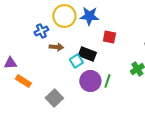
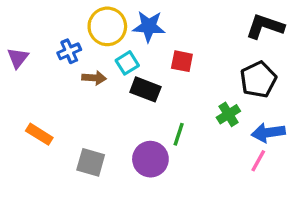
cyan square: (76, 61) -> (127, 63), moved
purple triangle: (10, 63) -> (18, 58), moved, turned -48
purple circle: (90, 81) -> (150, 159), moved
gray square: (54, 98) -> (91, 162), turned -30

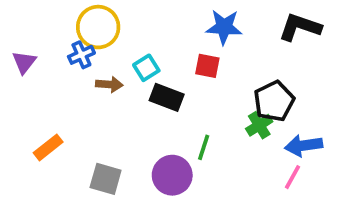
yellow circle: (107, 26) -> (98, 27), moved
blue star: (149, 26) -> (224, 27), moved
black pentagon: (258, 79) -> (274, 101), moved
orange rectangle: (39, 134) -> (48, 147), turned -70

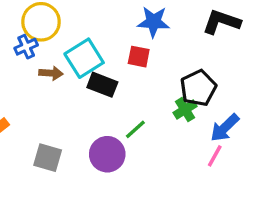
cyan square: (146, 68) -> (84, 58), size x1.6
blue arrow: (304, 146) -> (225, 128), turned -36
green line: (204, 147) -> (135, 129), turned 30

